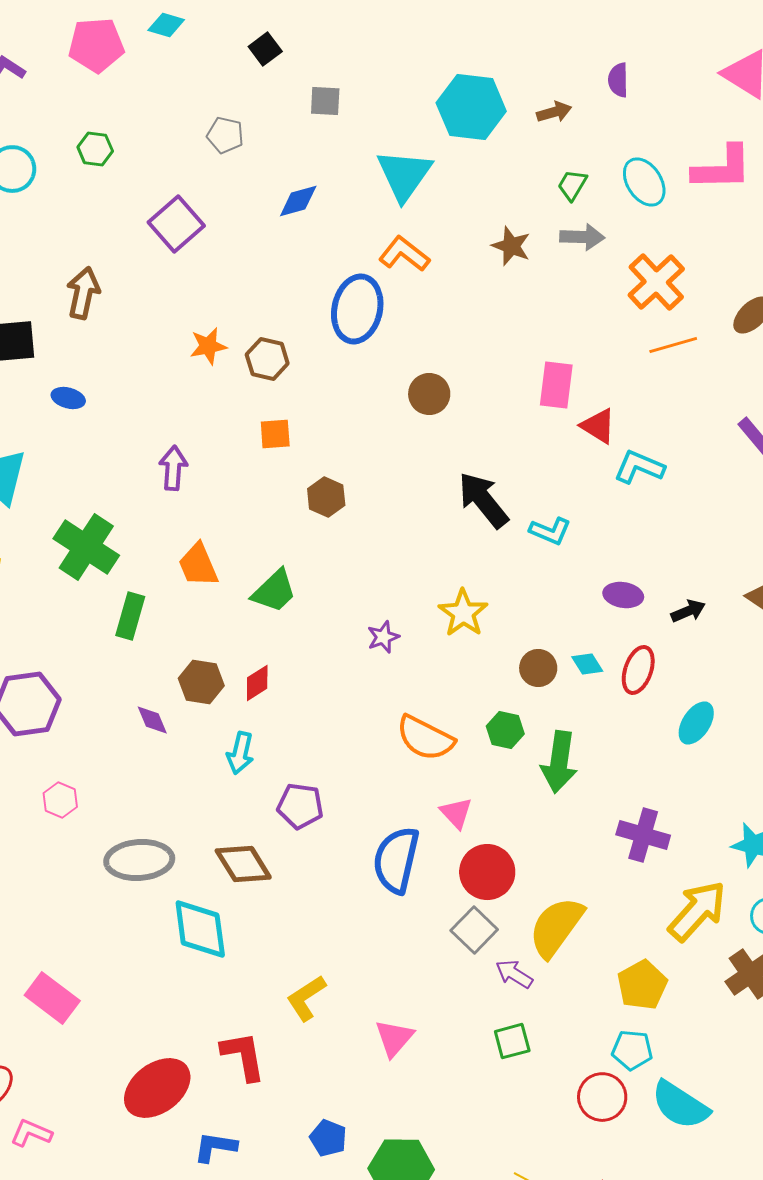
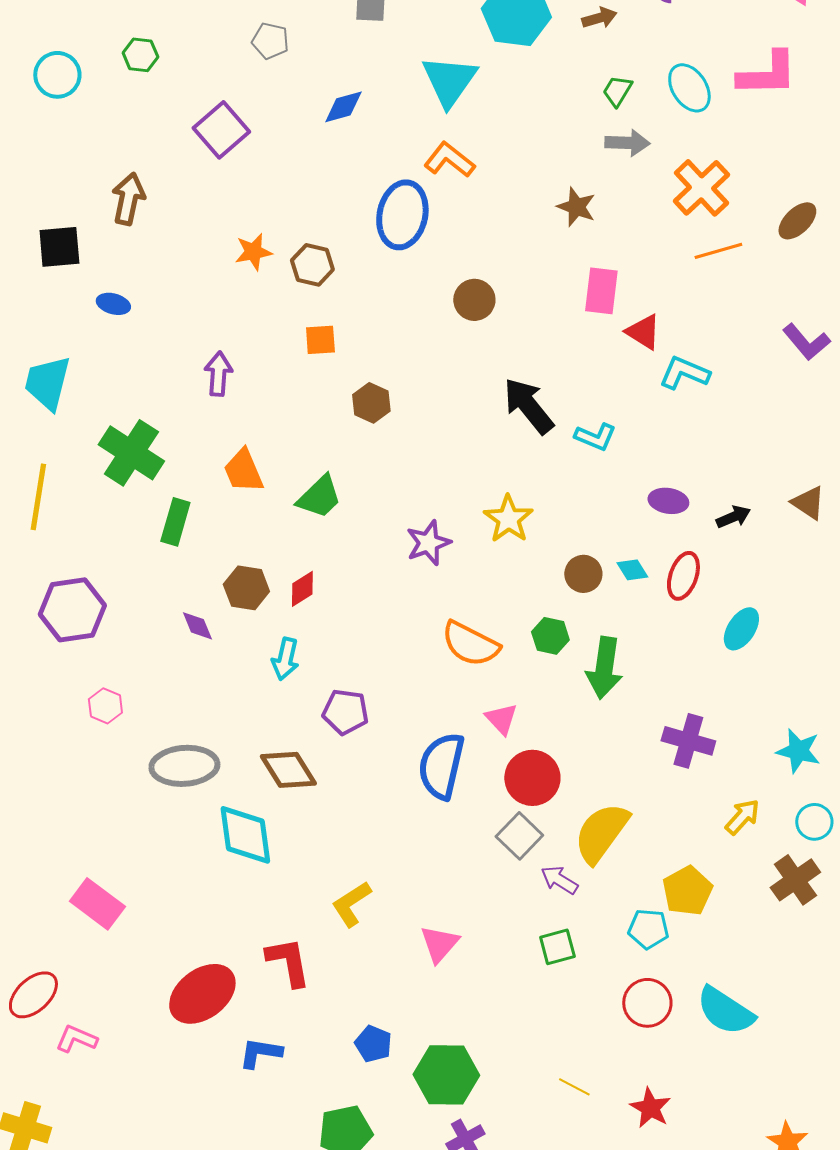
brown star: (511, 246) -> (576, 207), moved
purple star: (383, 637) -> (428, 543), size x1.4
yellow arrow: (697, 911) -> (742, 817), size x0.6
cyan pentagon: (632, 1050) -> (648, 929), moved

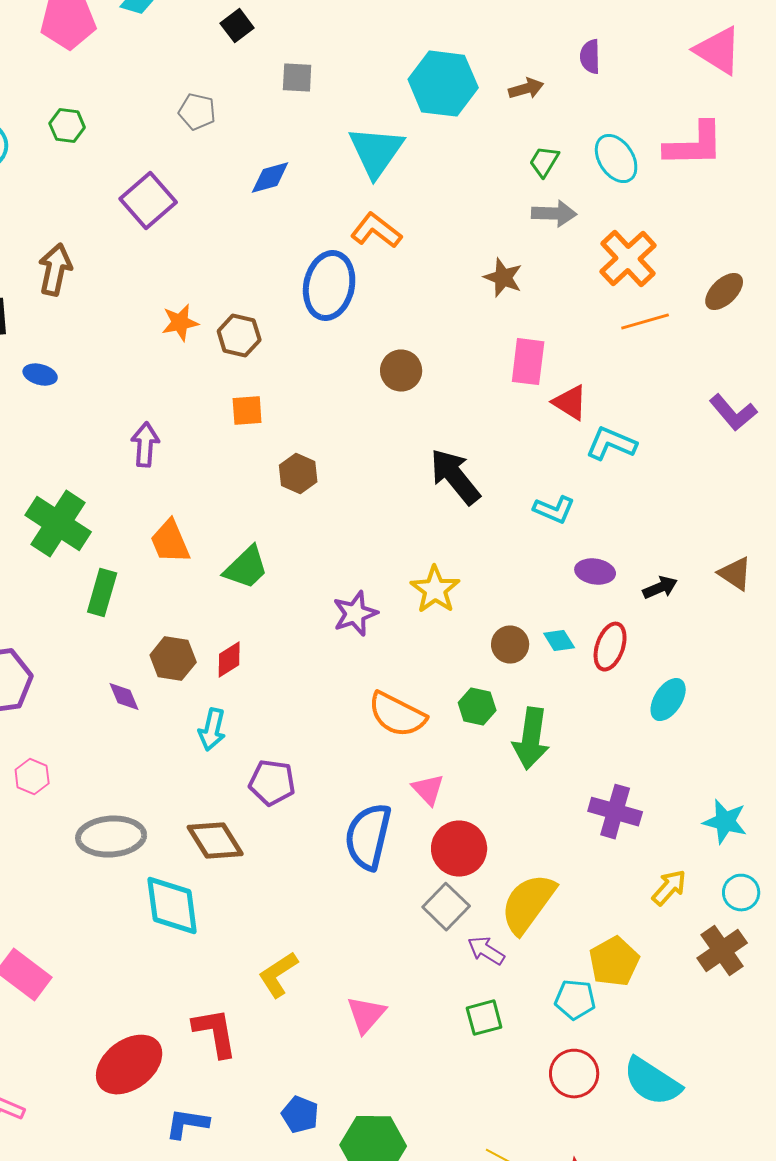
cyan L-shape: (595, 437) -> (554, 510), moved

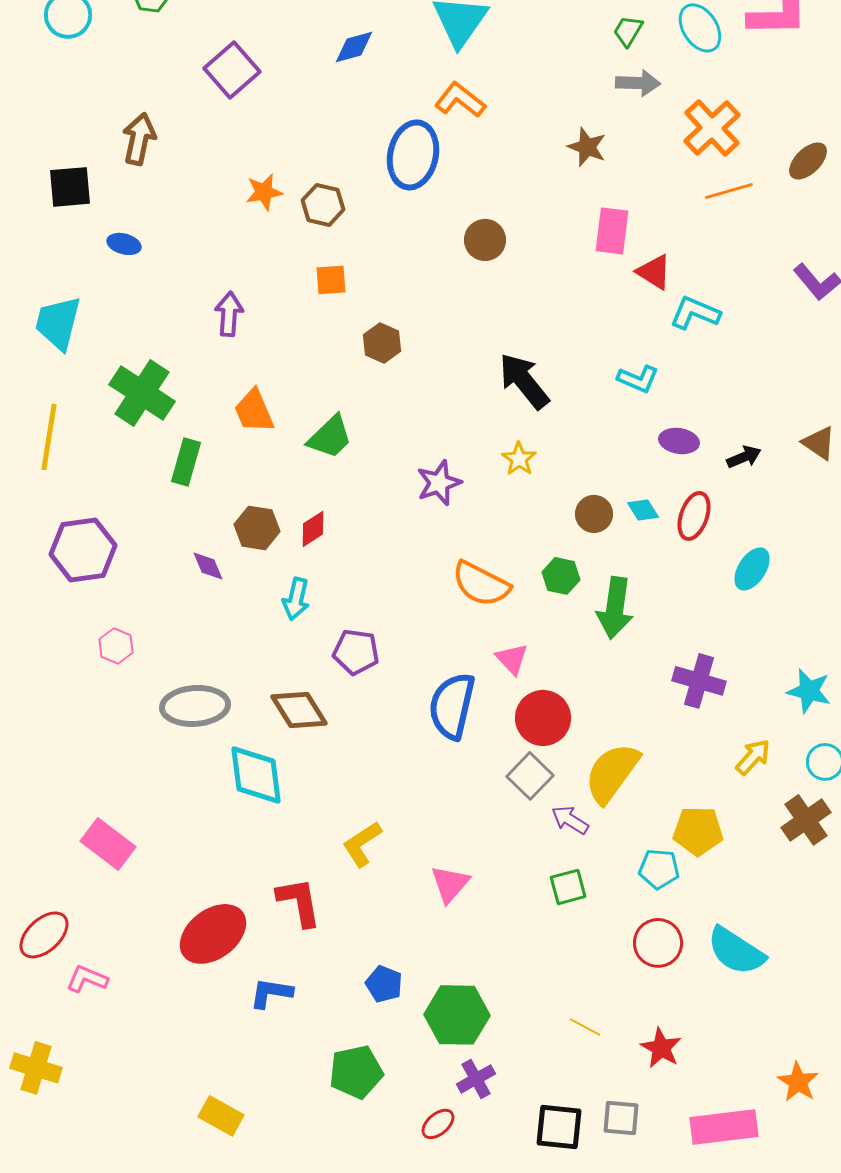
black arrow: (455, 477) -> (524, 381), moved
yellow star: (435, 590) -> (519, 459), size x0.7
yellow pentagon: (614, 962) -> (698, 831), turned 30

